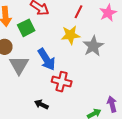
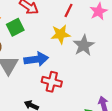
blue arrow: (47, 59) -> (36, 59), turned -65

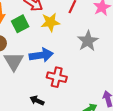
yellow star: (61, 34) -> (50, 22), moved

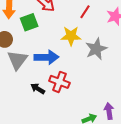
yellow star: (50, 22) -> (71, 36), moved
black arrow: (37, 100) -> (38, 89), moved

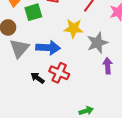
purple arrow: (109, 111) -> (108, 66), moved

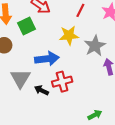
gray triangle: (19, 48) -> (20, 78), moved
red cross: (59, 73) -> (62, 82), turned -30

